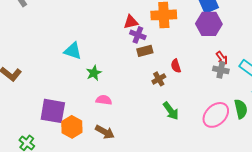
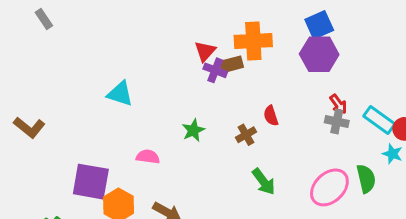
red triangle: (131, 22) -> (205, 51), turned -35
brown rectangle: (145, 51) -> (231, 64), moved
green star: (94, 73) -> (193, 130), moved
pink semicircle: (104, 100) -> (148, 157), moved

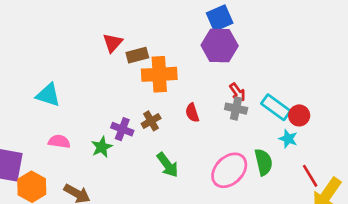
orange cross: (253, 41) -> (159, 74), moved
purple cross: (215, 70) -> (122, 129), moved
cyan triangle: (120, 94) -> (48, 95), moved
red semicircle: (271, 116) -> (192, 113), moved
green star: (193, 130) -> (102, 147), moved

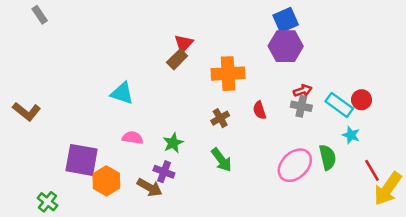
brown rectangle: (137, 55) -> (177, 59), moved, turned -30
red arrow: (237, 92) -> (303, 91), turned -72
red circle: (299, 115) -> (362, 100), moved
purple cross: (122, 129) -> (164, 172), moved
green arrow: (168, 165) -> (222, 160), moved

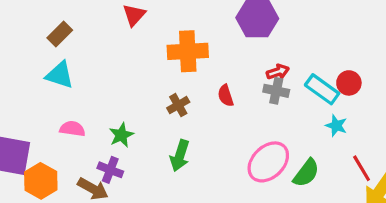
brown rectangle: (177, 59) -> (60, 34), moved
green semicircle: (327, 157) -> (306, 173), moved, turned 50
green arrow: (222, 160) -> (180, 156), turned 55

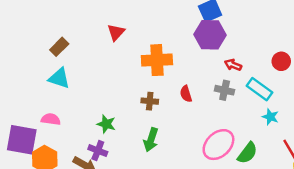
red arrow: (278, 72) -> (233, 65), moved, turned -140
red circle: (349, 83) -> (281, 61), moved
brown cross: (178, 105) -> (150, 101), turned 35
pink semicircle: (72, 129) -> (51, 119), moved
green star: (121, 135) -> (106, 124), turned -30

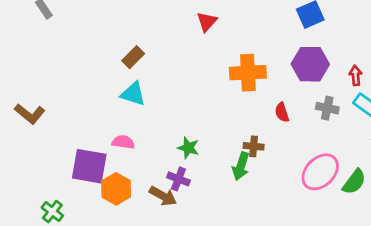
red triangle: (116, 32) -> (207, 22), moved
purple hexagon: (210, 35) -> (310, 64), moved
red arrow: (233, 65) -> (356, 75), moved, turned 63
brown cross: (150, 101) -> (254, 146), moved

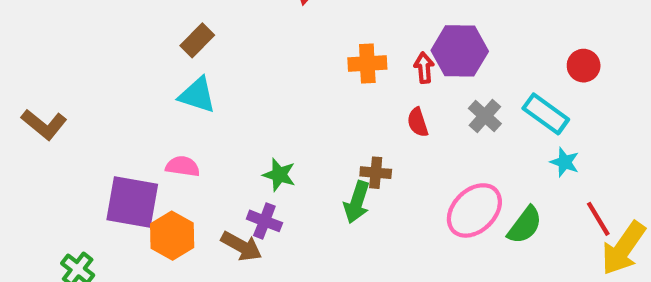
orange cross: (248, 73) -> (367, 64), size x0.7
red arrow: (356, 75) -> (424, 68), moved
gray cross: (327, 108) -> (485, 116), turned 30

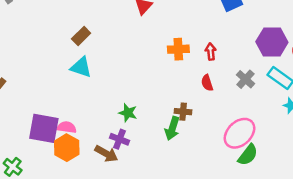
purple hexagon: (460, 51) -> (272, 42), moved
pink semicircle: (183, 166) -> (67, 127), moved
green semicircle: (525, 225) -> (248, 155), moved

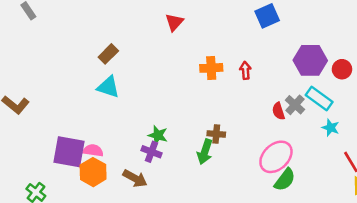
gray cross: (245, 79) -> (295, 105), moved
red semicircle: (207, 83) -> (278, 111), moved
purple cross: (119, 139) -> (151, 152), moved

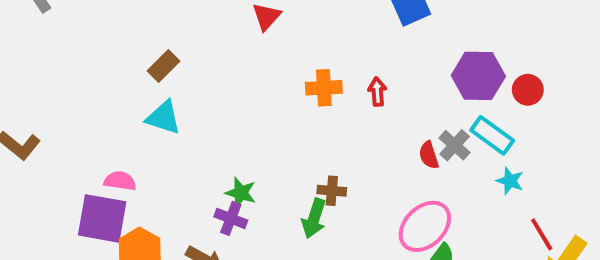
pink semicircle: (93, 150) -> (120, 181), moved

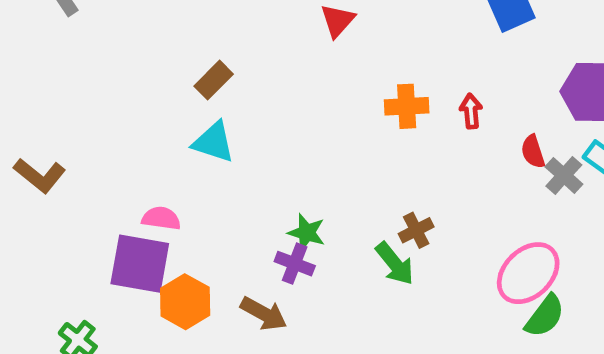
red semicircle: (429, 155) -> (533, 152), moved
brown cross: (332, 191) -> (416, 230), turned -32
green arrow: (314, 218) -> (395, 264), turned -57

